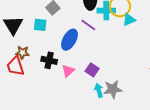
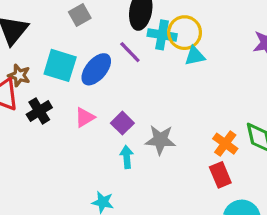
cyan square: (40, 25) -> (60, 65), moved, size x1.5
black cross: (49, 60) -> (39, 111), moved, turned 35
gray star: (113, 89) -> (160, 140), moved

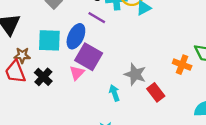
purple square: (122, 123) -> (89, 57), moved, size x1.6
gray star: (160, 140) -> (135, 74), turned 30
red rectangle: (220, 175) -> (156, 92), moved

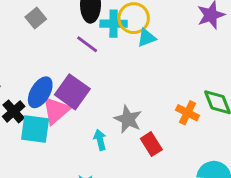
blue ellipse: (76, 36) -> (40, 92), moved
cyan square: (49, 40) -> (35, 129), moved
pink triangle: (77, 73) -> (56, 110), size x1.5

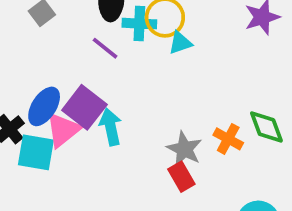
gray star: (128, 119) -> (184, 149), moved
cyan arrow: (100, 140) -> (111, 127), moved, size x1.4

